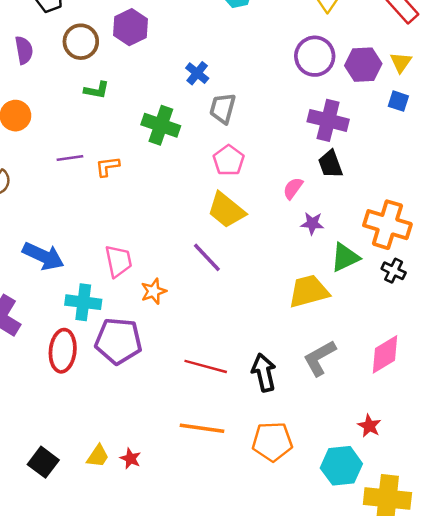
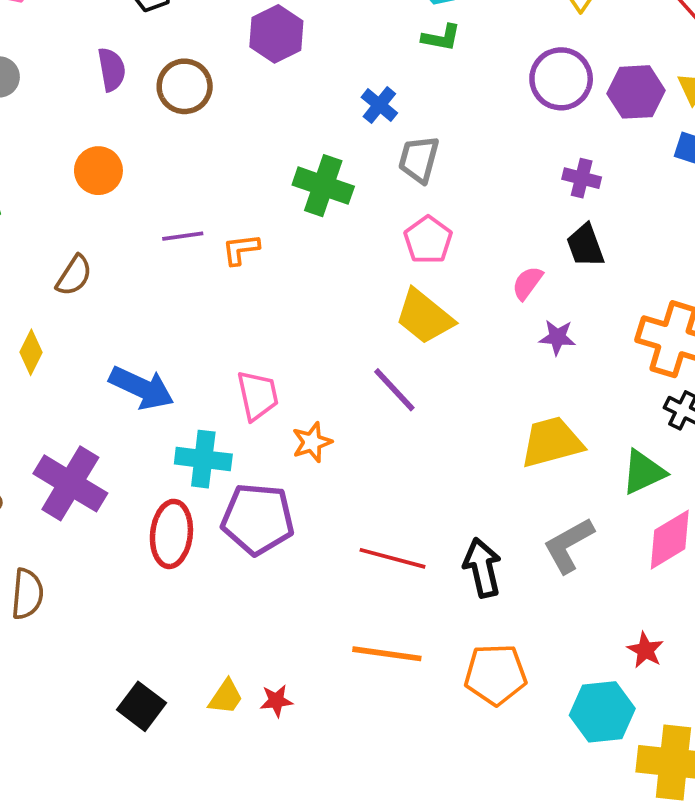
brown circle: (81, 42) -> (185, 86), moved
green L-shape: (97, 90) -> (441, 38), moved
purple cross: (328, 120) -> (582, 178), size x0.6
green triangle: (345, 257) -> (643, 472), moved
red star: (131, 459) -> (276, 701), turned -30

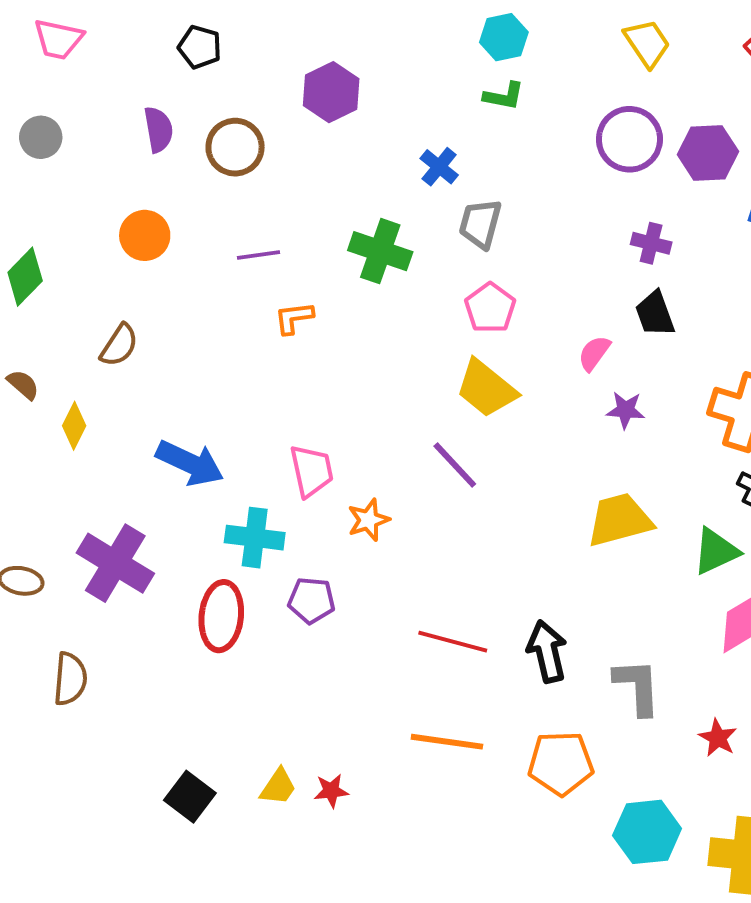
purple line: (183, 236) -> (259, 255), moved
purple pentagon: (258, 519) -> (312, 600), size x0.6
gray L-shape: (569, 545) -> (637, 687), moved, turned 116
cyan hexagon: (602, 712) -> (647, 832), moved

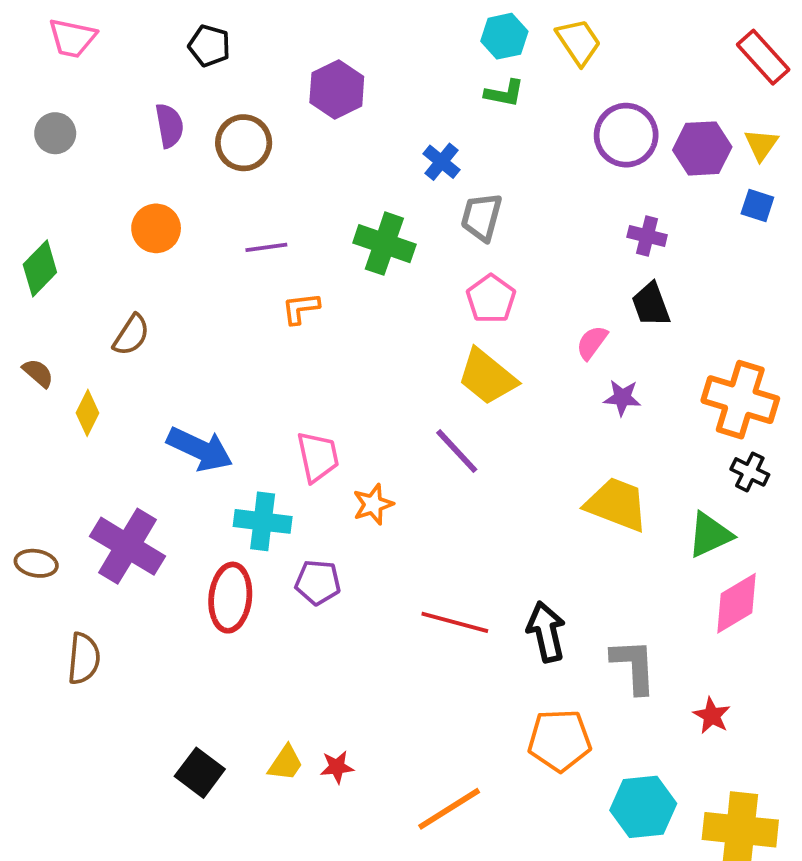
yellow trapezoid: (647, 43) -> (579, 42), moved
yellow trapezoid: (620, 520) -> (617, 504), turned 36
orange line: (447, 742) -> (449, 809), moved, turned -40

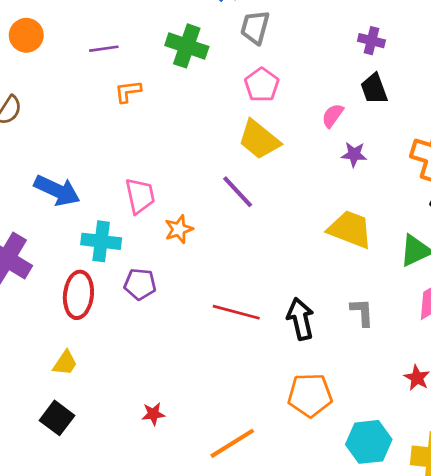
gray L-shape: (634, 666) -> (362, 312), moved, size x0.7
yellow trapezoid: (285, 763) -> (65, 363), moved

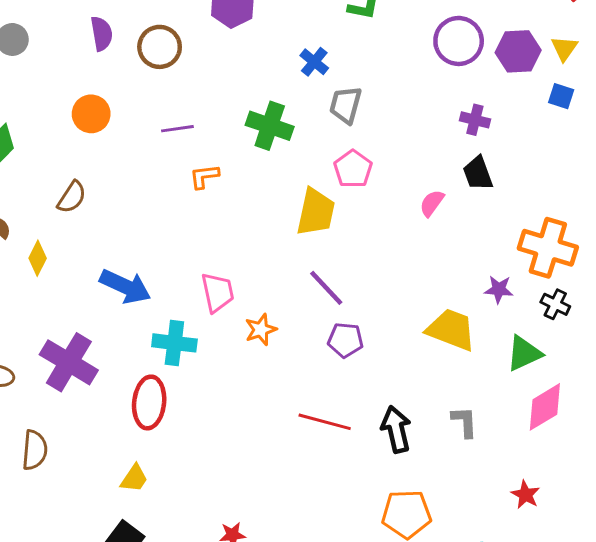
yellow trapezoid: (259, 140) -> (316, 212), moved, turned -117
purple star: (354, 154) -> (499, 289), moved
purple pentagon: (140, 284) -> (346, 340), moved

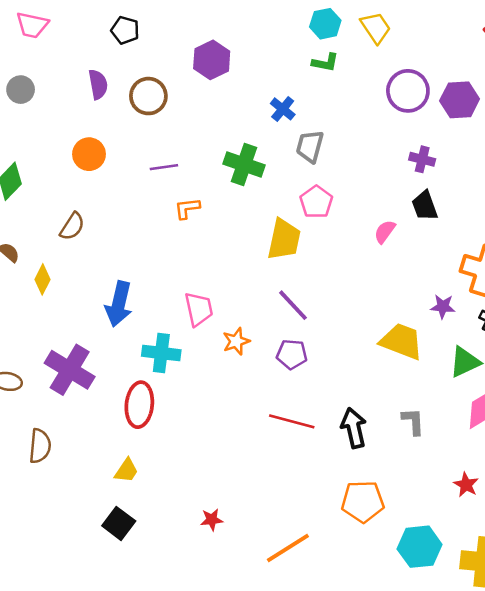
blue arrow: (125, 286) -> (119, 304), turned 78
purple pentagon: (346, 340) -> (292, 354), moved

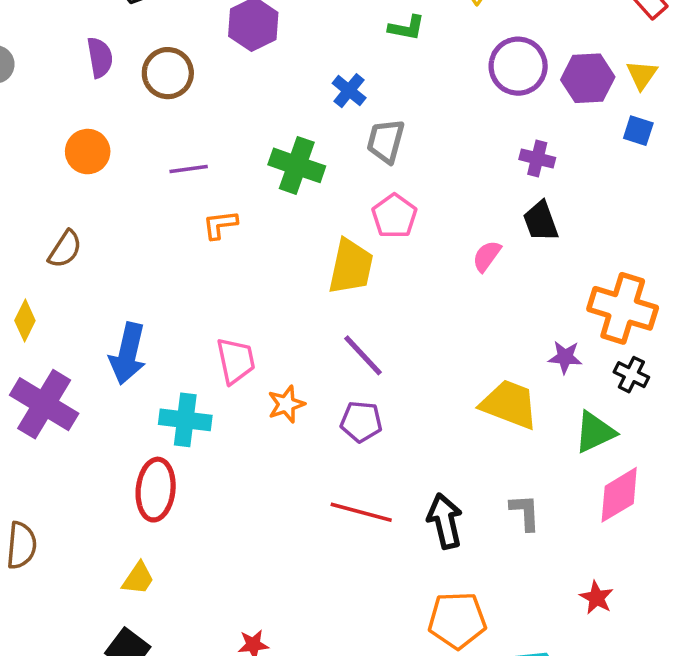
purple cross: (70, 370) -> (44, 404), moved

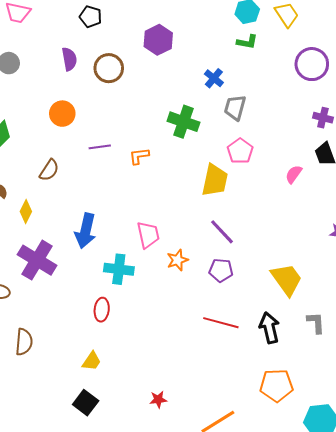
purple line: (189, 169) -> (100, 147), moved
yellow trapezoid: (509, 404) -> (287, 279), moved, turned 33
red ellipse: (156, 490) -> (102, 310), size x0.7

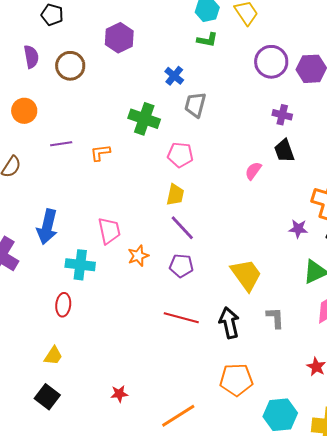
pink pentagon: (240, 151) -> (180, 155), moved, turned -30
yellow trapezoid: (215, 180) -> (175, 195), moved, size x0.7

